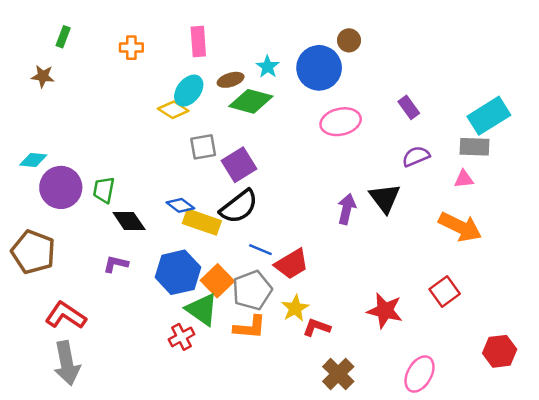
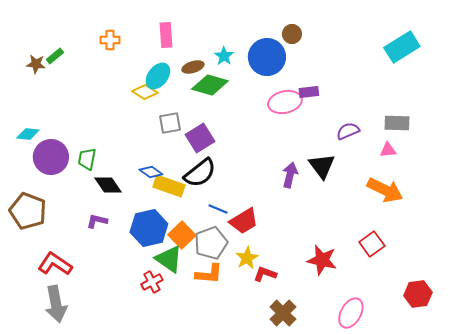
green rectangle: (63, 37) -> (55, 56), moved, turned 30
purple rectangle: (409, 107) -> (309, 92), moved, turned -60
cyan rectangle: (489, 116) -> (402, 47), moved

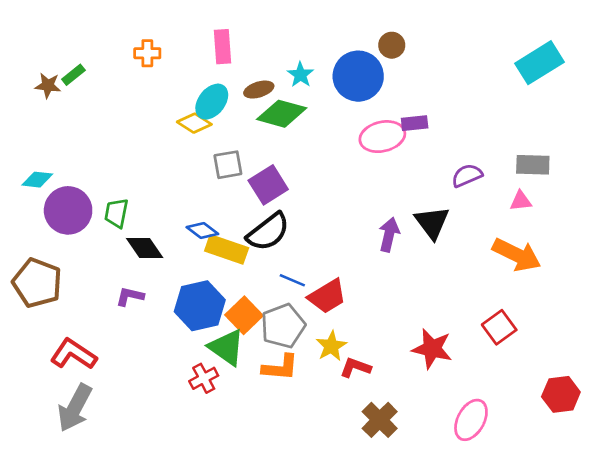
gray arrow: (56, 304) -> (75, 408), turned 39

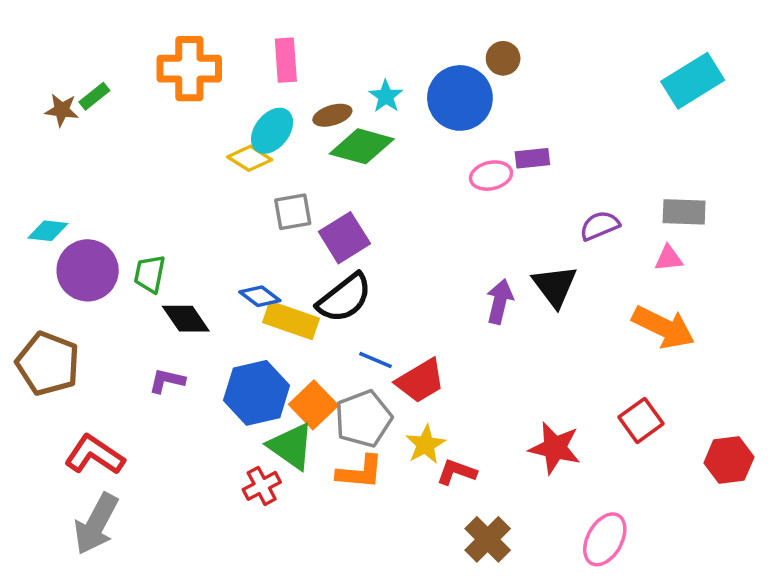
orange cross: (147, 53) -> (189, 69), size x1.8
pink ellipse: (382, 137) -> (491, 176), size x0.7
red hexagon: (561, 394) -> (729, 460), moved

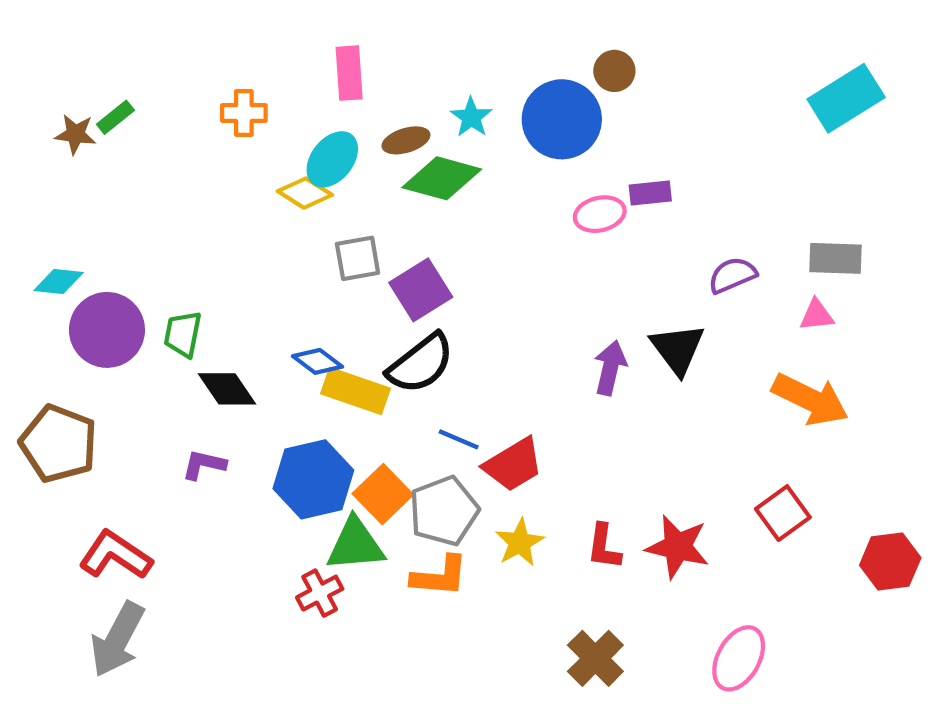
orange cross: (189, 69) -> (244, 113), moved, size x0.6
green triangle: (291, 446) -> (355, 545), turned -40
red L-shape: (457, 472) -> (604, 547), moved, turned -102

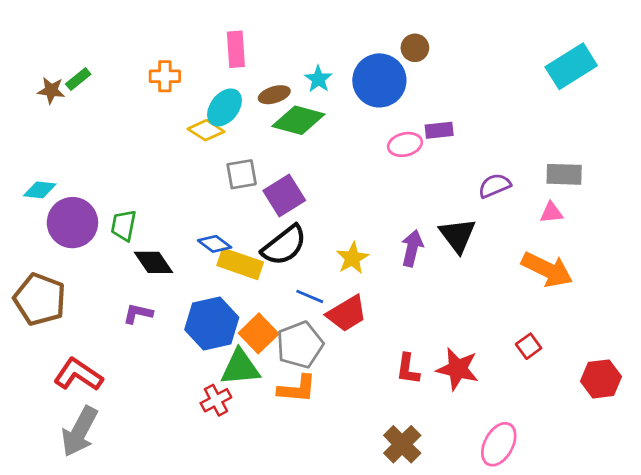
red square: (783, 513) -> (529, 346), size x0.7
yellow star: (520, 543) -> (352, 258), moved

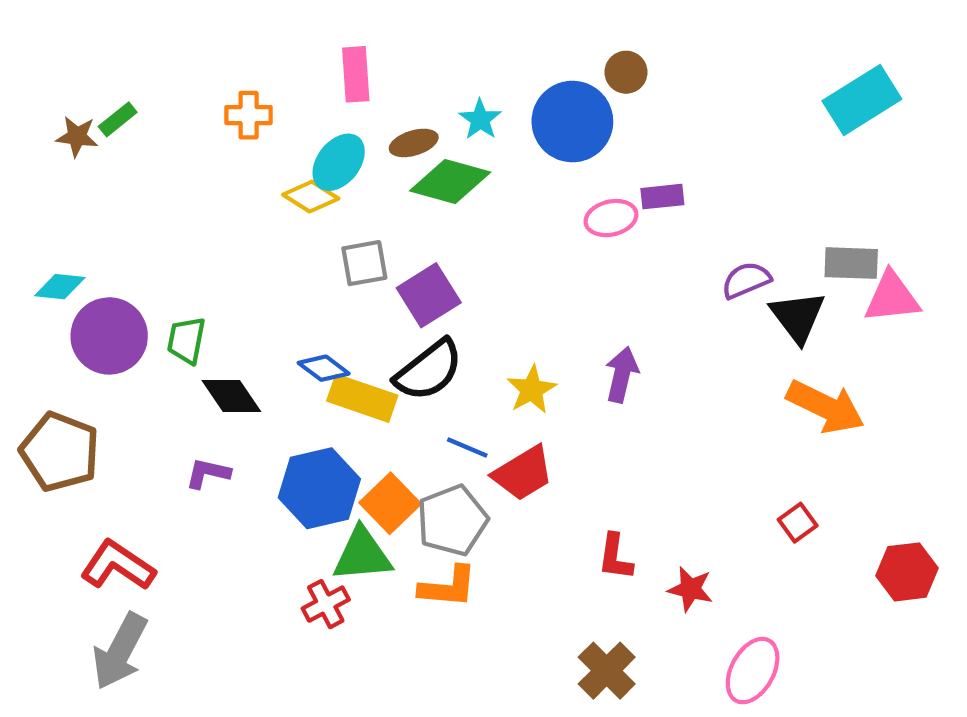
pink triangle: (551, 213) -> (892, 297), moved, size x1.6
black triangle: (458, 235) -> (798, 317), moved
red star: (458, 369) -> (690, 589), moved, size x0.7

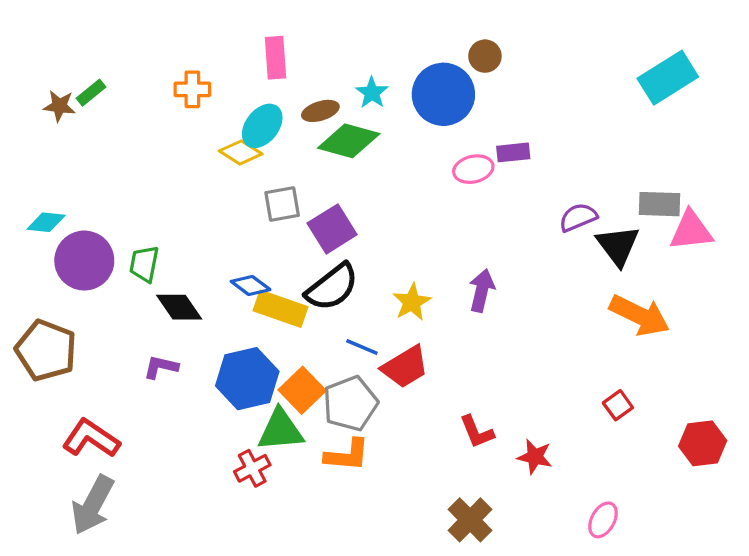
red L-shape: (615, 557) -> (477, 432), turned -30
pink ellipse: (753, 671) -> (603, 520), moved, size x0.7

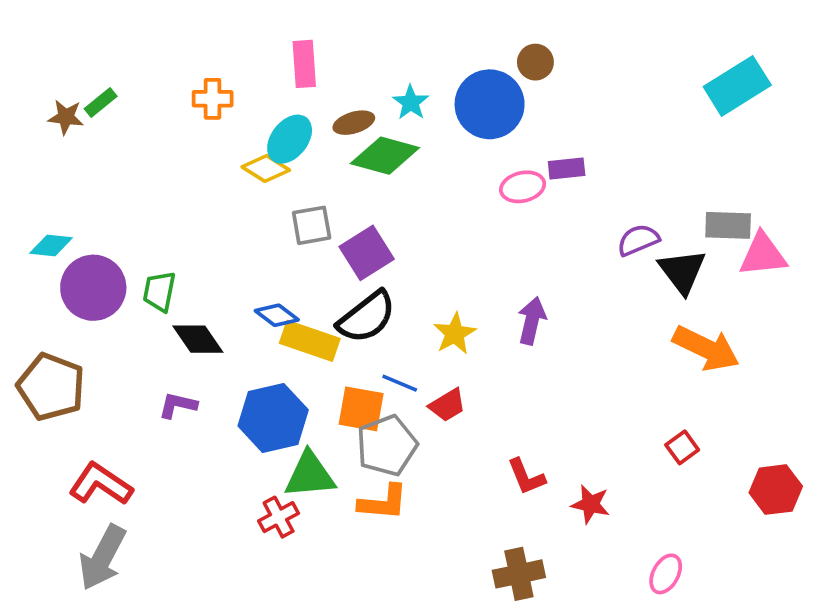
red trapezoid: (405, 367) -> (447, 405), size x0.7
orange square: (302, 390) -> (361, 409), moved, turned -36
brown cross: (470, 520) -> (519, 574), turned 33

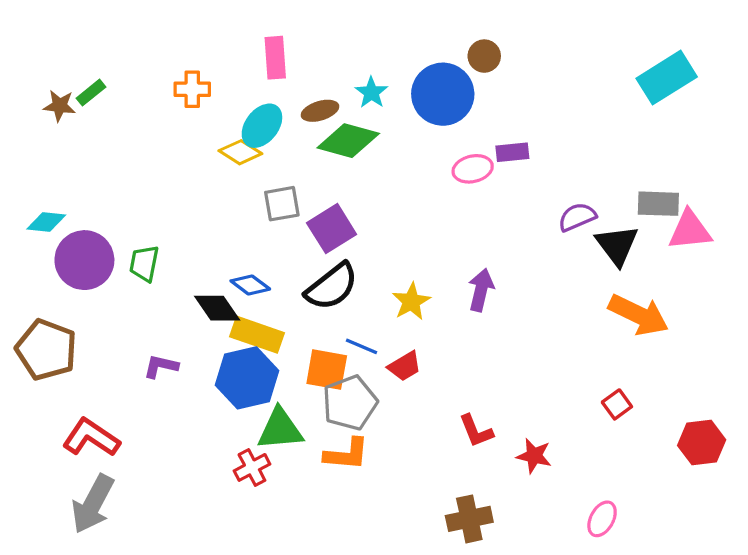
black diamond: (198, 339) -> (217, 308), moved
yellow rectangle: (310, 341) -> (257, 335), moved

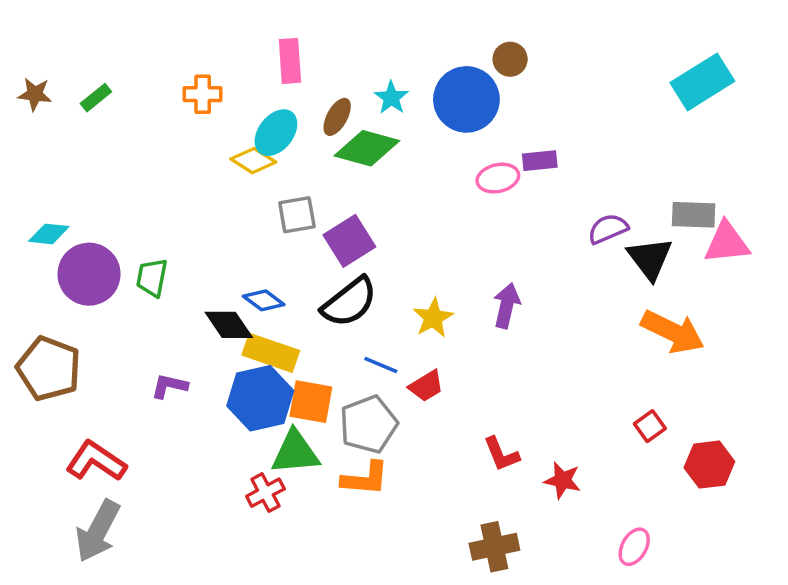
brown star: (60, 106) -> (35, 94), moved
brown ellipse: (320, 111) -> (337, 117), turned -44
orange square: (327, 370) -> (311, 402), moved
red hexagon: (702, 443) -> (709, 465), moved

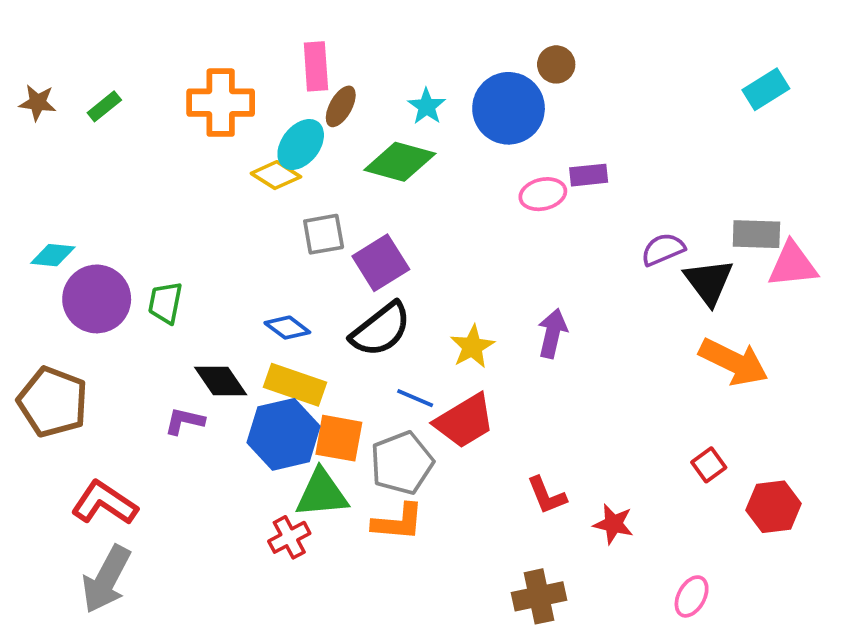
cyan rectangle: (702, 82) -> (766, 89), size x0.7
orange cross: (203, 94) -> (221, 103), size x1.6
brown ellipse: (337, 117) -> (341, 106), moved
black diamond: (229, 325) -> (221, 381), moved
red trapezoid: (426, 386) -> (465, 421), size x1.6

